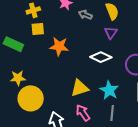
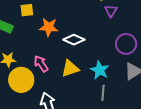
purple triangle: (111, 33) -> (111, 11), moved
white diamond: (101, 57) -> (74, 40), moved
pink arrow: (83, 113) -> (41, 64), moved

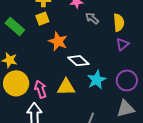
yellow square: (27, 10) -> (42, 19), turned -32
pink arrow: (41, 64) -> (40, 89), moved
cyan star: (100, 70) -> (97, 80), moved

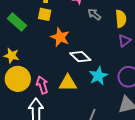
yellow square: (42, 19) -> (45, 14), turned 32

